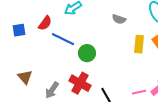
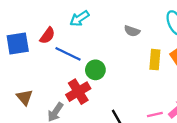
blue square: (19, 30) -> (18, 44), size x1.5
red cross: (80, 83) -> (78, 92), moved, turned 30

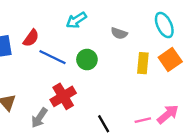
cyan arrow: (79, 18) -> (76, 20), moved
green circle: (95, 70) -> (87, 60), moved

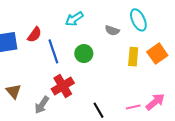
cyan ellipse: (164, 25) -> (138, 20), moved
blue line: (52, 57) -> (53, 51), turned 45

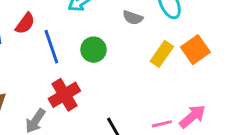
yellow rectangle: (133, 57) -> (162, 54), turned 30

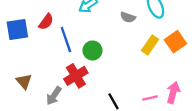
green circle: (94, 50) -> (92, 50), moved
pink arrow: (192, 117) -> (173, 92), turned -35

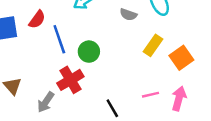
orange square: (175, 42) -> (181, 58), moved
pink line: (150, 98) -> (151, 95), moved

